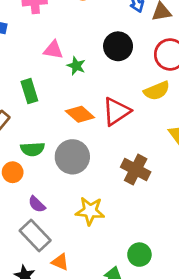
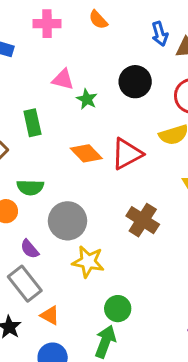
gray circle: (72, 157) -> (68, 221), moved
green circle: (139, 255) -> (118, 309), moved

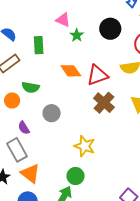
brown cross: (143, 220) -> (104, 103), moved
gray circle: (68, 221) -> (52, 113), size x0.7
yellow star: (88, 262) -> (85, 146), moved
orange triangle: (50, 315) -> (30, 174), size x1.5

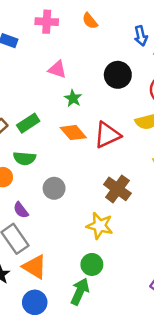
green star: (77, 35) -> (73, 98), moved
green rectangle: (39, 45) -> (28, 123), moved, turned 66
brown cross: (104, 103) -> (117, 189), moved

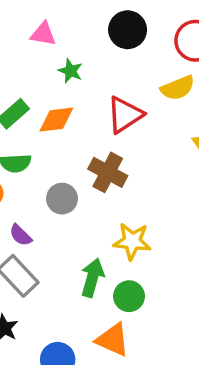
orange diamond: (73, 133) -> (56, 120), moved, turned -48
brown cross: (117, 189) -> (108, 172), moved
orange triangle: (35, 267) -> (113, 340), moved
green arrow: (80, 292) -> (92, 278), moved

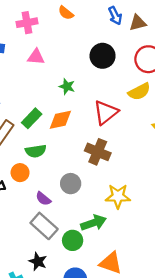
pink triangle: (43, 34) -> (36, 57), moved
gray circle: (62, 199) -> (71, 184), moved
green arrow: (92, 278) -> (94, 223), turned 60
green circle: (129, 296) -> (73, 240), moved

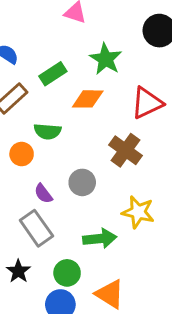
green star: (67, 87) -> (106, 59), size x1.5
green rectangle: (32, 118) -> (53, 74), moved
green circle: (73, 240) -> (67, 273), moved

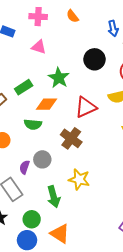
green semicircle: (47, 131) -> (33, 124), moved
purple semicircle: (43, 194) -> (25, 167), moved, turned 56
green arrow: (100, 238) -> (54, 197), turned 80

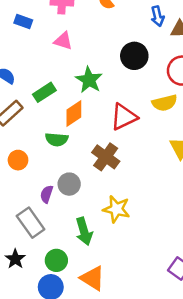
orange diamond: (47, 104) -> (74, 114), turned -35

